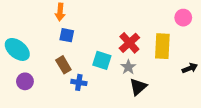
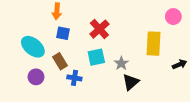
red cross: (129, 43) -> (99, 29), moved
cyan ellipse: (17, 49) -> (33, 47), moved
cyan square: (102, 60) -> (96, 57), turned -30
purple circle: (25, 81) -> (36, 77), moved

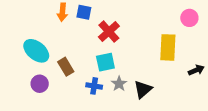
blue square: (63, 33) -> (84, 12), moved
gray star: (121, 63) -> (119, 84), moved
blue cross: (74, 78) -> (94, 86), moved

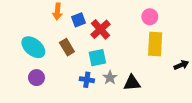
blue square: (84, 12) -> (78, 20), moved, turned -32
pink circle: (189, 18) -> (150, 17), moved
brown rectangle: (66, 67) -> (67, 47), moved
black triangle: (143, 89) -> (132, 83), turned 36

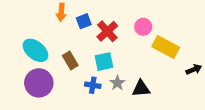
pink circle: (150, 17) -> (143, 27), moved
yellow rectangle: (155, 44) -> (166, 47), turned -65
brown rectangle: (67, 47) -> (70, 60), moved
purple circle: (36, 78) -> (39, 83), size x1.6

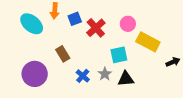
cyan ellipse: (35, 50) -> (32, 24), moved
cyan square: (104, 62) -> (119, 55), moved
blue cross: (93, 85) -> (83, 76), turned 32

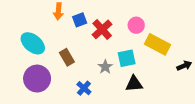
cyan ellipse: (32, 24) -> (33, 43), moved
gray star: (105, 74) -> (105, 67), moved
blue cross: (83, 76) -> (84, 88), moved

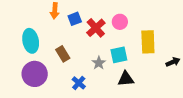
pink circle: (136, 25) -> (120, 22), moved
cyan ellipse: (33, 43) -> (31, 41), turned 40
yellow rectangle: (158, 44) -> (148, 42), turned 60

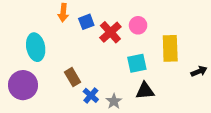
brown rectangle: (63, 54) -> (72, 77), moved
gray star: (99, 63) -> (114, 101), moved
purple circle: (35, 74) -> (23, 85), moved

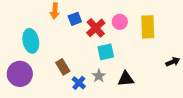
yellow rectangle: (170, 48) -> (148, 27), moved
cyan square: (137, 63) -> (106, 52), moved
gray star: (114, 101) -> (99, 76), moved

